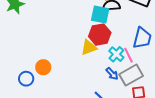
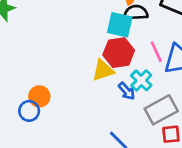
pink line: (129, 55) -> (156, 52), moved
blue arrow: (112, 74) -> (127, 91), moved
blue circle: (26, 79) -> (29, 111), moved

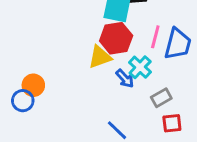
pink line: (156, 52) -> (155, 37), turned 40
gray rectangle: (161, 110) -> (161, 98), size x0.6

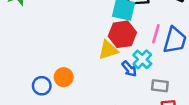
orange circle: (33, 85) -> (64, 77), moved
gray rectangle: (161, 98) -> (160, 86), turned 35

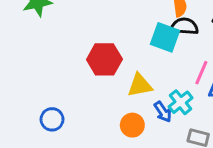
red hexagon: (122, 34) -> (104, 59), moved
orange circle: (64, 77) -> (132, 125), moved

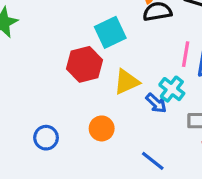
cyan square: (165, 37) -> (110, 32), moved, turned -32
orange circle: (132, 125) -> (102, 128), moved

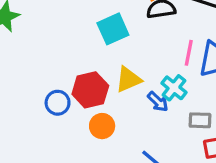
red hexagon: (84, 64) -> (90, 90), moved
blue circle: (46, 138) -> (58, 103), moved

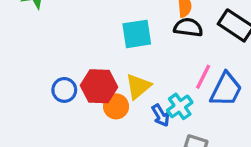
yellow triangle: (128, 79) -> (138, 86), turned -32
orange circle: (102, 126) -> (116, 106), moved

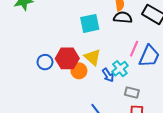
yellow triangle: (138, 86) -> (93, 57), turned -36

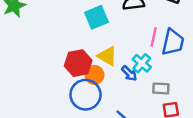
blue circle: (45, 62) -> (86, 95), moved, size x1.6

